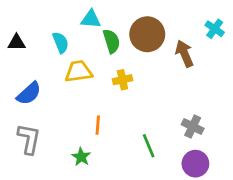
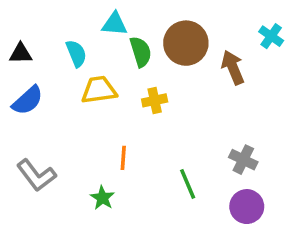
blue semicircle: (29, 93) -> (28, 100), moved
gray L-shape: (29, 139) -> (36, 175), turned 132

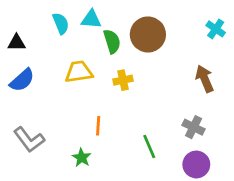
cyan semicircle: (76, 53) -> (61, 23), moved
brown arrow: (233, 67) -> (205, 79), moved

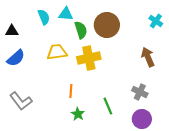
yellow cross: (123, 80) -> (89, 58), size x1.6
green star: (82, 158) -> (78, 114), moved

